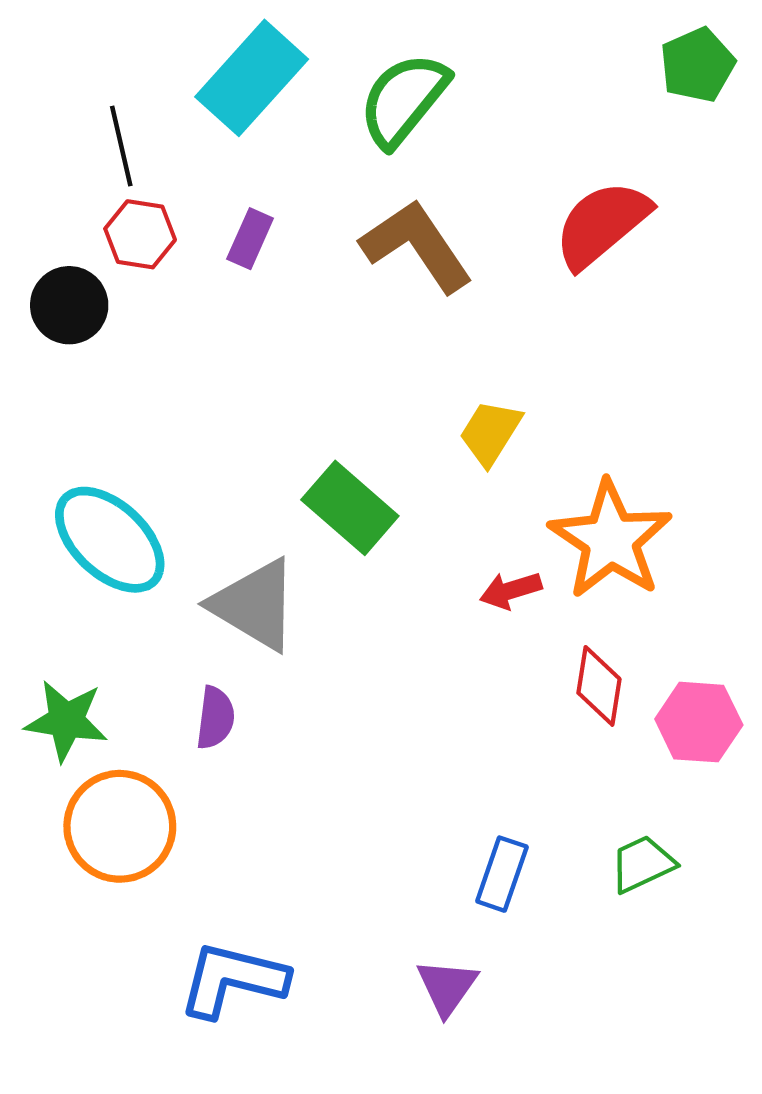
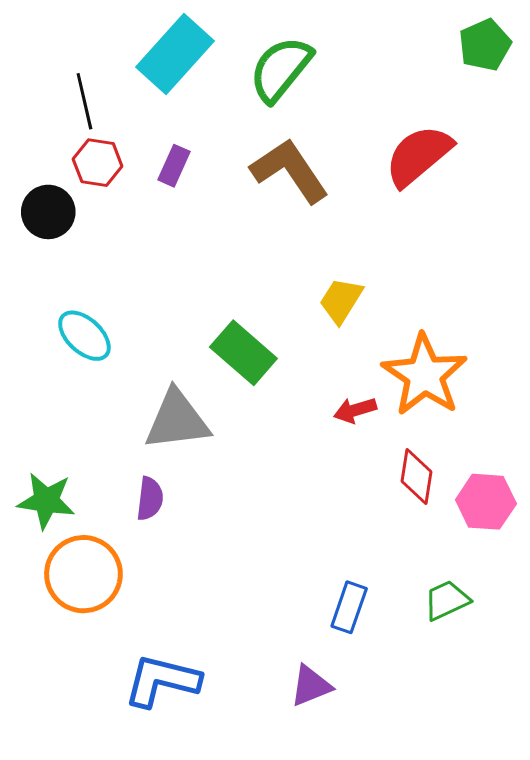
cyan ellipse: (110, 540) -> (84, 336), moved, size x0.7
gray triangle: (254, 605) -> (177, 420), turned -38
purple triangle: (447, 987) -> (311, 686), turned 33

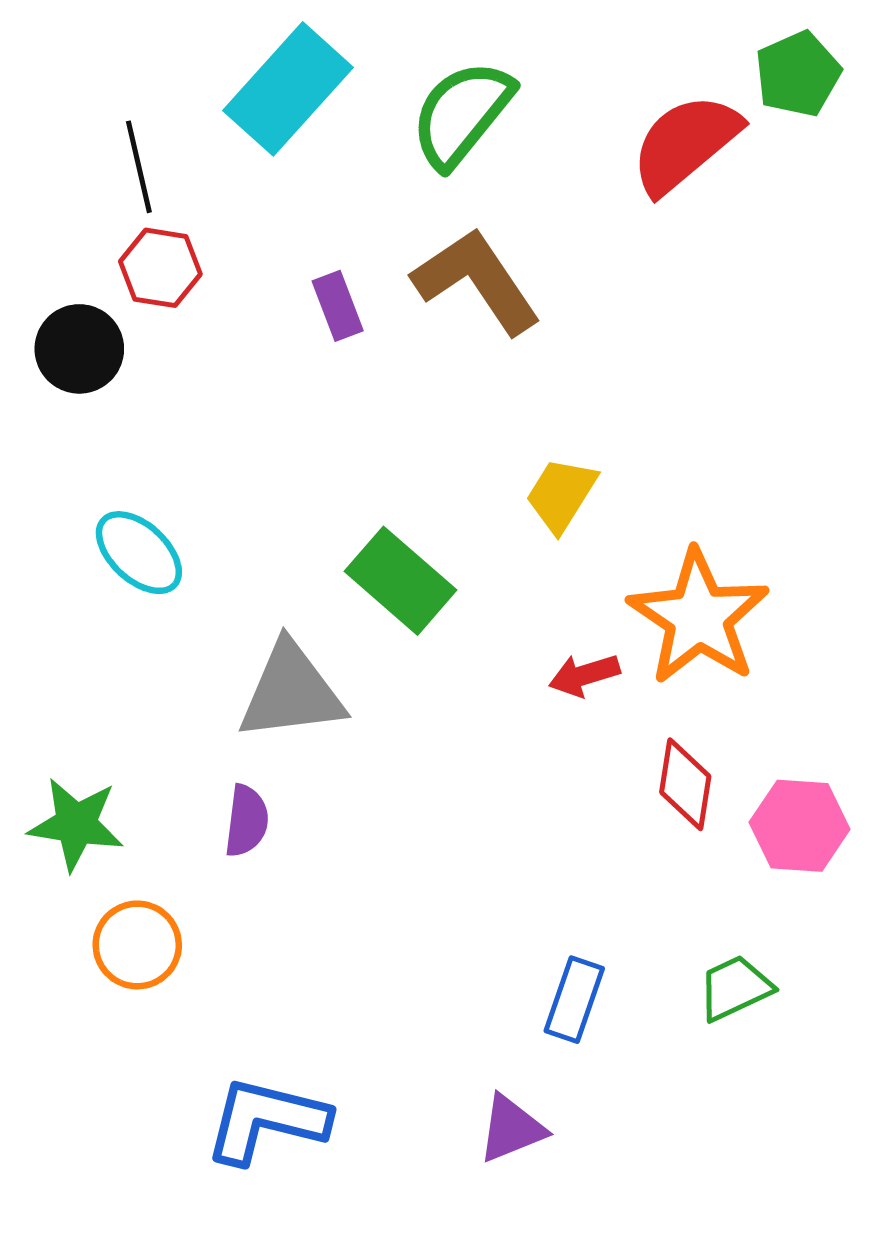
red semicircle: (418, 156) -> (685, 144), moved
purple rectangle: (174, 166) -> (338, 306), moved, turned -45
orange circle: (83, 574) -> (137, 945), size x0.7

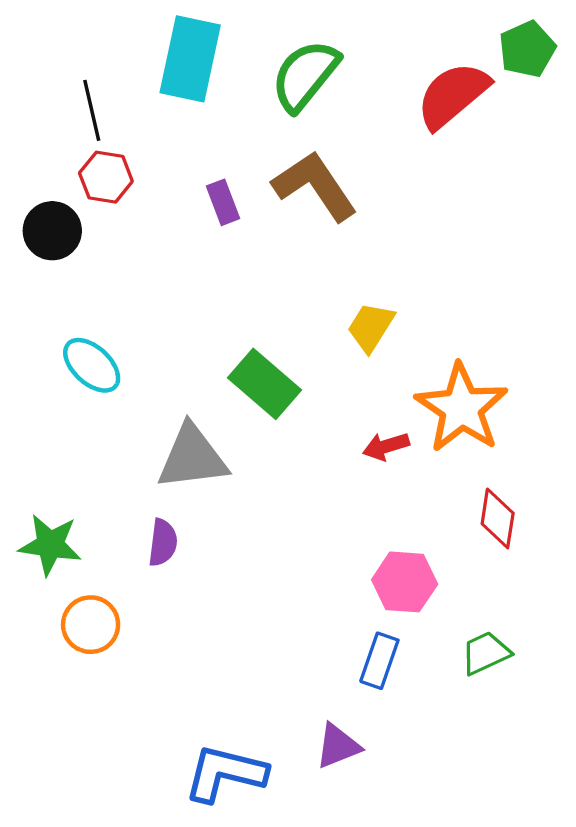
cyan rectangle: (288, 89) -> (190, 59), turned -30
red diamond: (685, 784) -> (498, 518), moved
pink hexagon: (800, 826) -> (405, 582), moved
blue L-shape: (266, 1120) -> (225, 773), moved

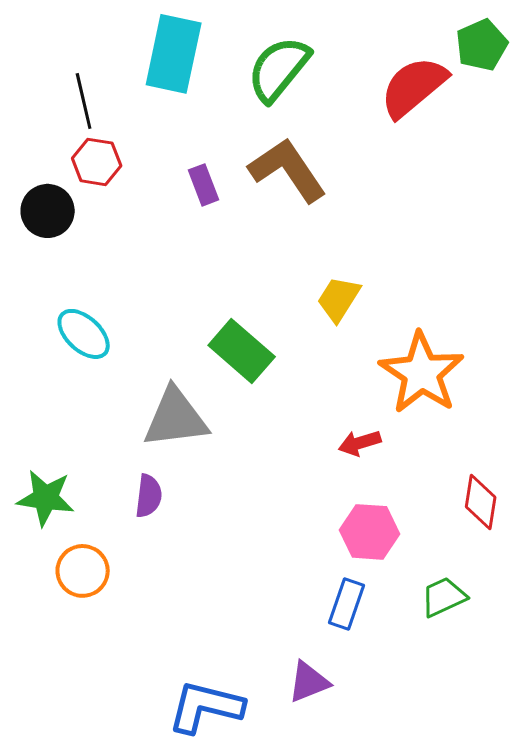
red arrow: (386, 446) -> (360, 443), moved
red diamond: (498, 518) -> (481, 502), moved

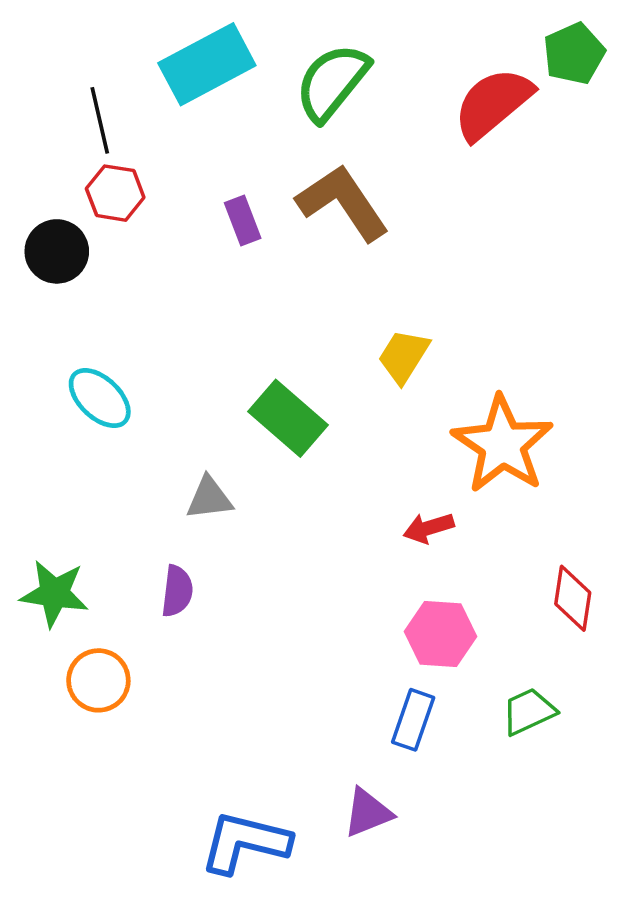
cyan rectangle: (174, 54) -> (207, 64), turned 50
gray triangle: (176, 418) -> (209, 498), size x0.6

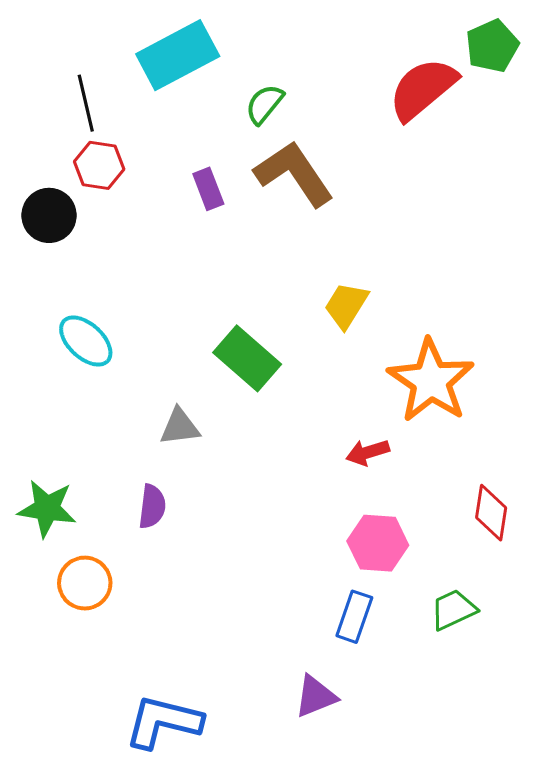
green semicircle: (332, 82) -> (264, 104), moved, size x0.6
blue L-shape: (245, 843) -> (163, 722), moved

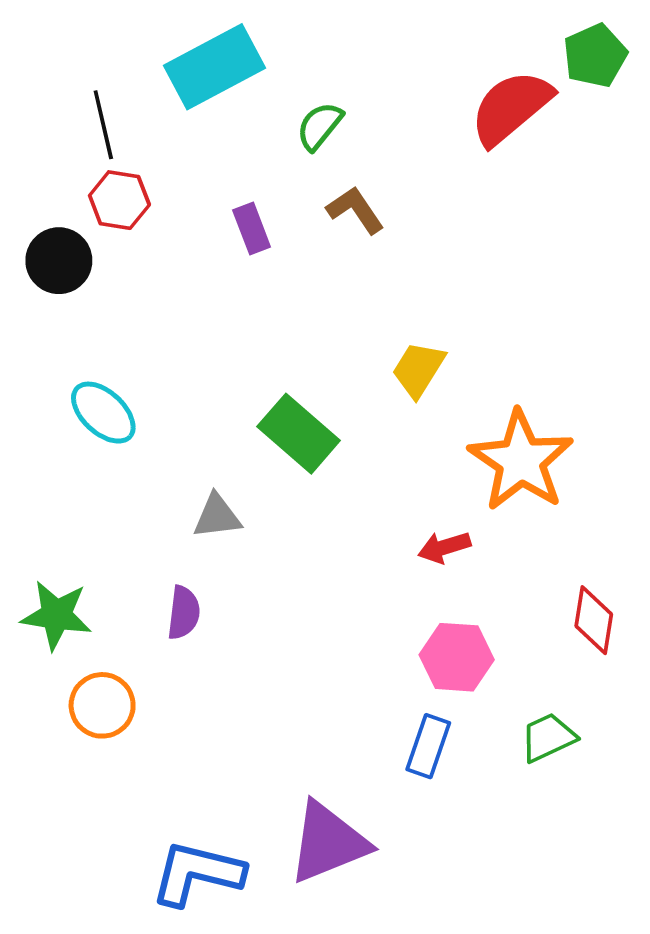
brown L-shape: (294, 174) -> (355, 210), size x0.6
purple triangle: (316, 696) -> (328, 842), moved, size x1.6

